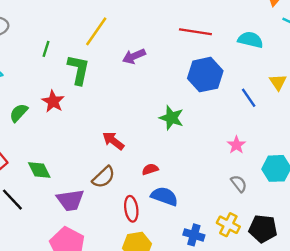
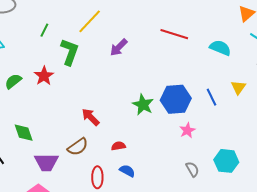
purple arrow: (134, 56) -> (119, 47), turned -30
blue hexagon: (205, 75) -> (176, 99), moved
pink star: (236, 145) -> (187, 130), moved
blue semicircle: (164, 196) -> (127, 171), size x0.7

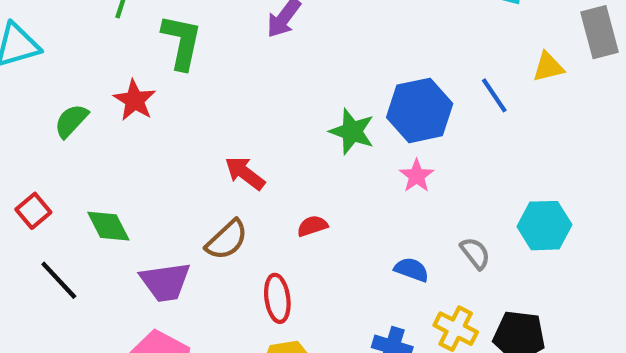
yellow triangle: (238, 87) -> (548, 67), turned 49
pink star: (187, 130) -> (417, 176), moved
blue semicircle: (127, 171) -> (412, 270), moved

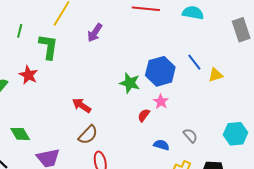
yellow triangle: (548, 67) -> (216, 75), moved
red semicircle: (312, 226) -> (144, 115), moved, turned -32
cyan hexagon: (544, 226) -> (236, 134), moved
brown semicircle: (227, 240) -> (88, 135), moved

